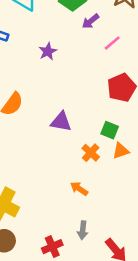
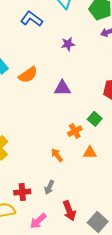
purple triangle: (61, 122) -> (62, 88), moved, turned -30
orange triangle: (121, 151) -> (90, 153), moved

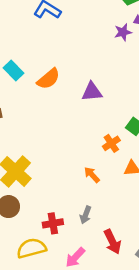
purple star: (68, 44) -> (123, 32), moved

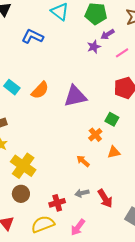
purple triangle: (92, 92) -> (75, 96), size x1.4
gray arrow: (86, 215) -> (82, 193), turned 64
red arrow: (112, 242) -> (105, 198), moved

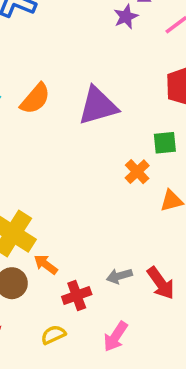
green square: (112, 119) -> (165, 143), turned -32
orange arrow: (83, 161) -> (46, 264), moved
yellow semicircle: (43, 224) -> (53, 335), size x0.6

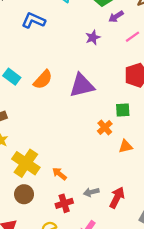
purple star: (126, 17) -> (93, 37), moved
orange arrow: (46, 264) -> (59, 174), moved
red arrow: (161, 283) -> (117, 198), turned -120

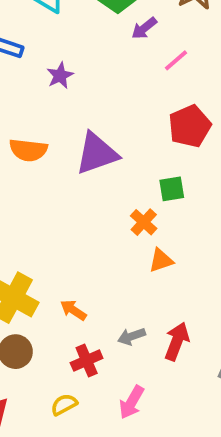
purple star: (93, 37) -> (60, 76), moved
orange semicircle: (43, 80) -> (28, 150), turned 60
orange triangle: (126, 146) -> (161, 260), moved

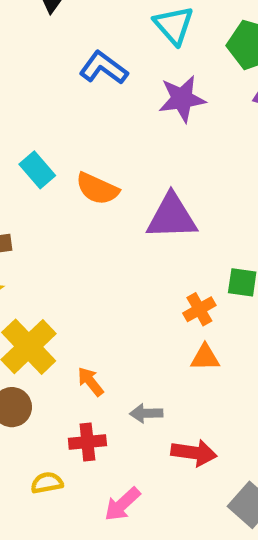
purple star: (60, 76) -> (182, 99), moved, size x1.5
gray arrow: (131, 336) -> (146, 413), moved
red arrow: (177, 341) -> (194, 453), turned 60

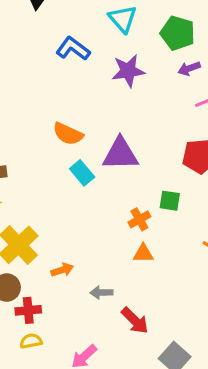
cyan rectangle: (37, 170) -> (82, 173), moved
orange arrow: (91, 382) -> (62, 270), turned 110
red cross: (87, 442) -> (28, 310), moved
red arrow: (194, 453) -> (135, 321), turned 36

